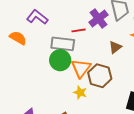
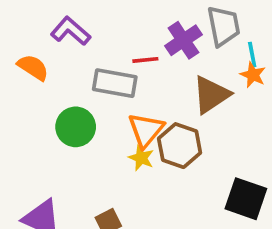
brown triangle: (115, 47) -> (211, 95), size x1.6
green circle: (60, 60) -> (76, 127), moved
yellow star: (80, 92) -> (141, 158), moved

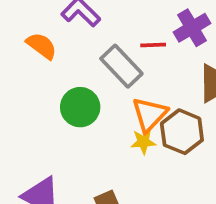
gray rectangle: (115, 83) -> (121, 66), turned 33
yellow star: (141, 158) -> (143, 142), turned -30

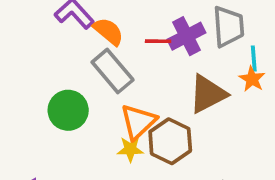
red line: (153, 45) -> (158, 41), moved
orange semicircle: (42, 46) -> (108, 31), moved

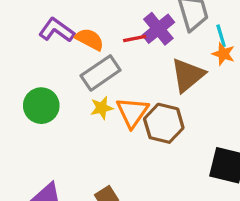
gray rectangle: (113, 71) -> (101, 73), turned -72
green circle: (68, 110) -> (41, 106), moved
yellow star: (130, 149) -> (102, 108), moved

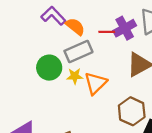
green circle: (41, 106) -> (49, 68), moved
brown hexagon: (164, 123) -> (132, 111), moved

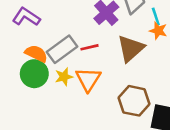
orange semicircle: (75, 27) -> (36, 54), moved
red line: (107, 32) -> (89, 47), moved

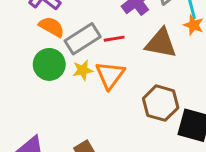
brown triangle: (131, 48) -> (161, 43), turned 48
orange semicircle: (36, 54) -> (52, 27), moved

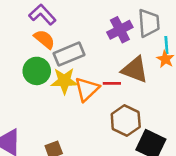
red line: (114, 39) -> (112, 83), moved
yellow star: (83, 70) -> (64, 81), size x1.5

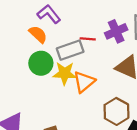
orange semicircle: (44, 39) -> (38, 34), moved
red line: (112, 83) -> (88, 39), moved

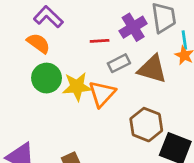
gray rectangle: (70, 50) -> (119, 63), moved, size x0.7

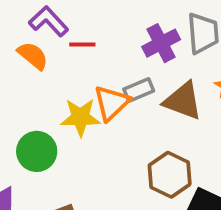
red line: (100, 41) -> (82, 45), moved
green circle: (47, 78) -> (37, 151), moved
orange triangle: (102, 94) -> (112, 103), moved

